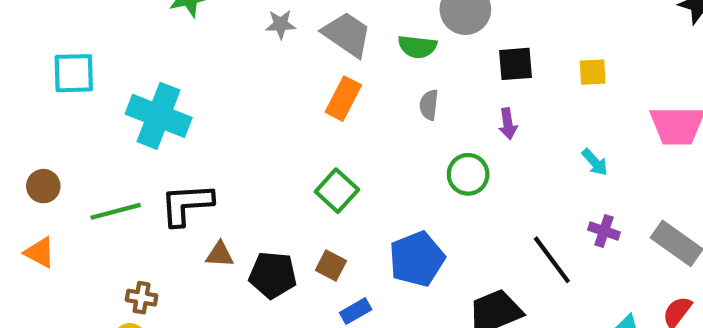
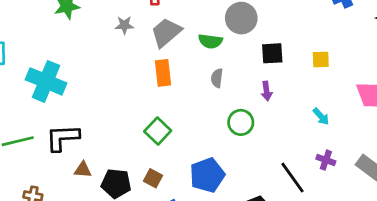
gray trapezoid: (347, 34) -> (166, 32), turned -76
orange rectangle: (343, 99) -> (163, 73), turned -35

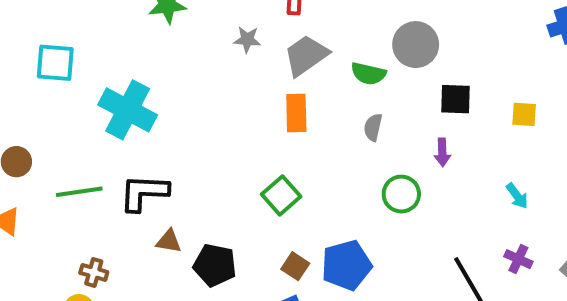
brown square: (153, 178) -> (295, 266), moved

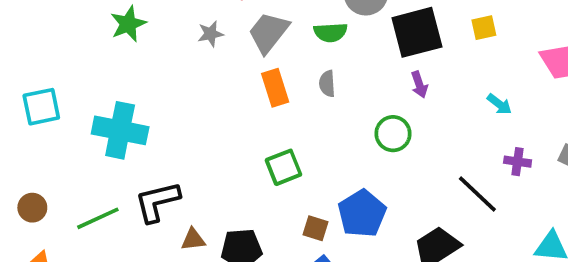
black square: (455, 99) -> (417, 32), size x1.6
gray semicircle: (373, 127) -> (327, 84), moved
green square: (281, 195) -> (284, 167), turned 36

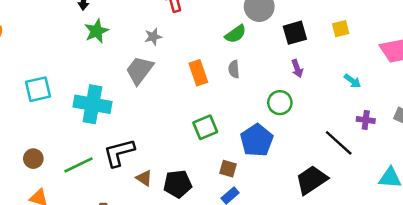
gray trapezoid: (269, 32) -> (140, 70), moved
green semicircle: (331, 32) -> (236, 34), turned -30
black square: (417, 32) -> (295, 33), size x0.7
blue pentagon: (362, 214) -> (257, 140), moved
brown triangle: (193, 239) -> (144, 178), turned 42

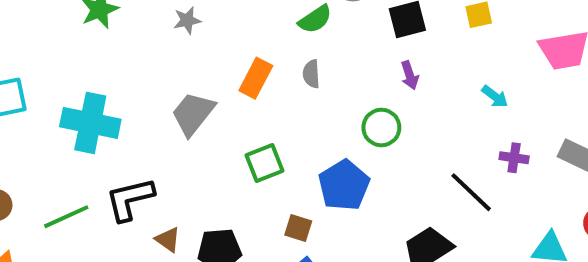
gray trapezoid: (140, 70) -> (193, 114), moved
orange rectangle: (198, 73) -> (256, 78), turned 45

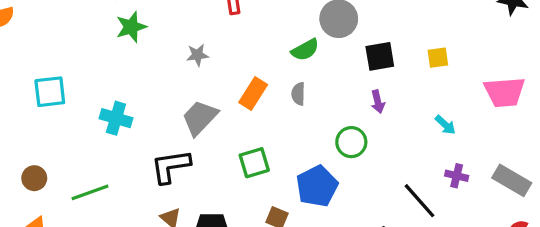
gray star: (187, 20) -> (197, 55), moved
cyan cross: (90, 123) -> (116, 118), size x0.7
black L-shape: (130, 199) -> (171, 166), moved

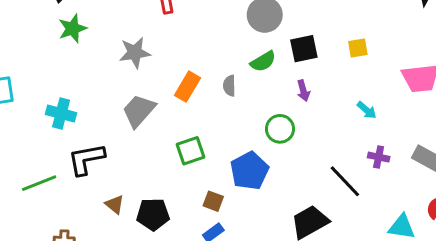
green semicircle: (305, 50) -> (263, 61), moved
gray star: (197, 55) -> (135, 53), size x1.5
black L-shape: (171, 166) -> (86, 159), moved

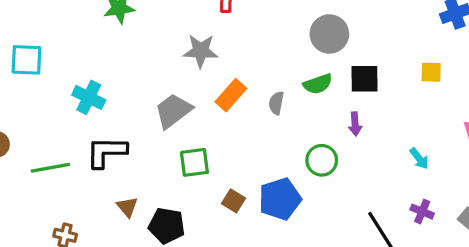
yellow square: (358, 48) -> (431, 72), moved
gray star: (135, 53) -> (201, 51), moved
green square: (191, 151) -> (194, 162), moved
brown square: (213, 201) -> (233, 201), moved

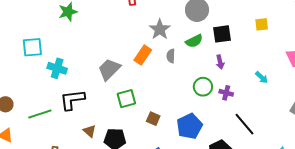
gray star: (201, 51) -> (160, 29), moved, turned -30
cyan square: (27, 60) -> (32, 47), moved
blue pentagon: (280, 199) -> (189, 126), moved
purple cross: (422, 212) -> (226, 93), moved

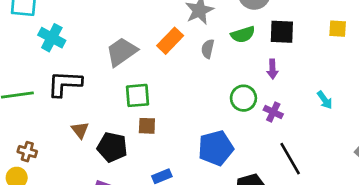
brown square: (153, 119) -> (147, 126), moved, turned -32

